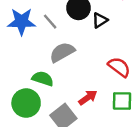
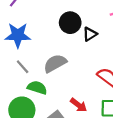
gray line: (50, 22) -> (23, 67), moved
red arrow: (88, 98) -> (79, 105), turned 72

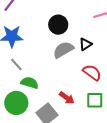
black triangle: (90, 34) -> (85, 44), moved
gray semicircle: (55, 63) -> (63, 50), moved

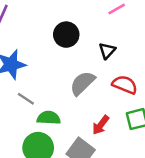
gray semicircle: (63, 50) -> (82, 83), moved
red arrow: (67, 98) -> (101, 125), turned 105

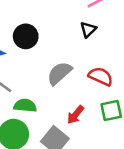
black circle: (66, 35) -> (26, 36), moved
black triangle: (107, 51) -> (88, 30), moved

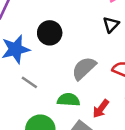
green semicircle: (25, 106) -> (68, 100), moved

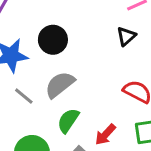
gray semicircle: (84, 68) -> (60, 85), moved
green semicircle: (68, 100) -> (68, 121), turned -65

